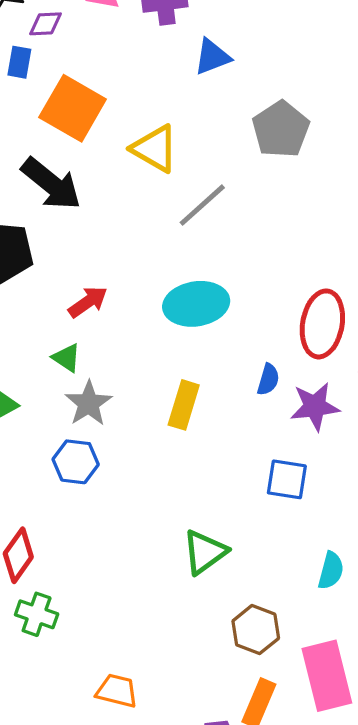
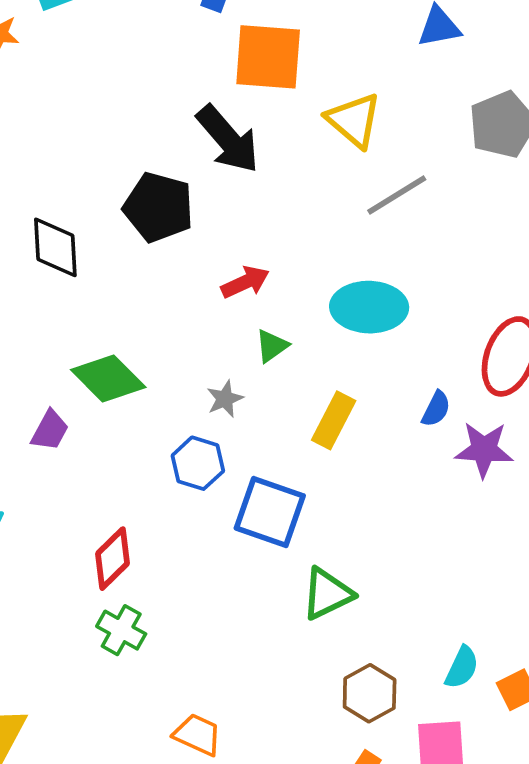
orange square: (73, 108) -> (268, 57), turned -36
green triangle: (67, 358) -> (272, 346), moved, turned 40
gray star: (89, 403) -> (225, 399), size x0.7
blue square: (287, 479) -> (270, 512), moved, size x1.4
cyan semicircle: (331, 571) -> (462, 667), moved

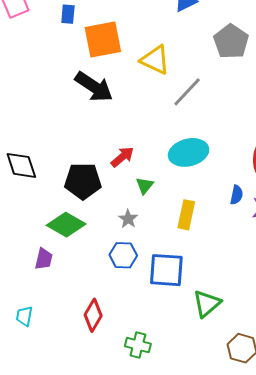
black pentagon: (159, 207) -> (83, 181), moved
green cross: (121, 630) -> (138, 345), moved

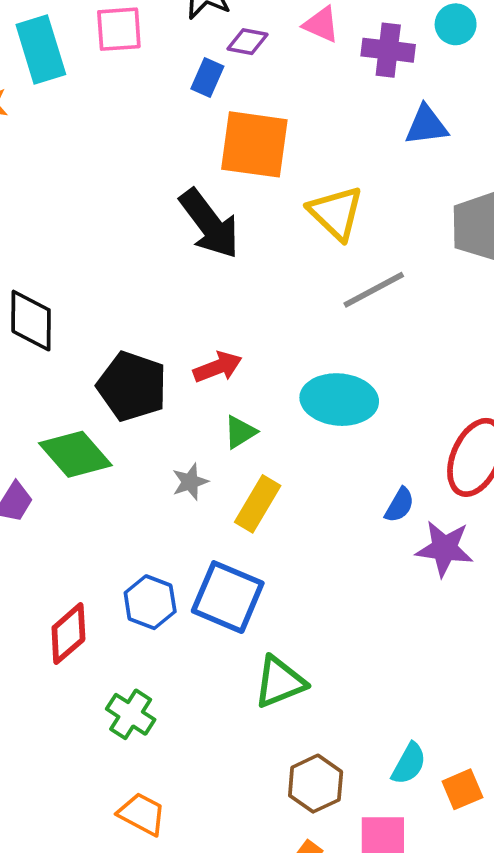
yellow rectangle: (186, 215) -> (258, 504), moved
blue hexagon: (123, 255) -> (150, 602), moved

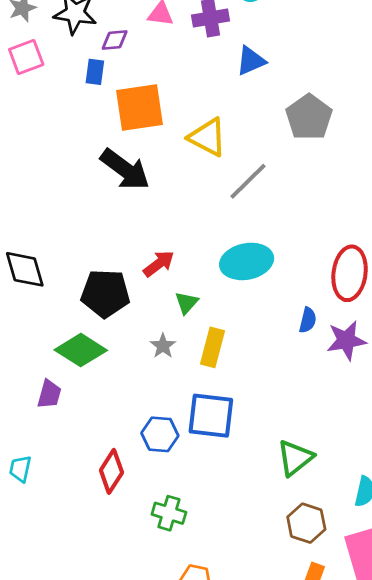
green triangle: (280, 682) -> (295, 458), moved

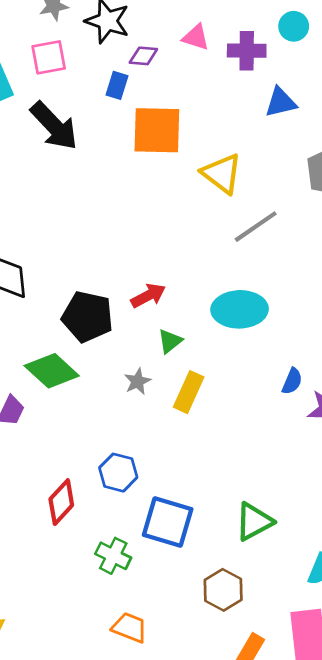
black arrow: (125, 169) -> (54, 126), moved
blue square: (211, 416) -> (168, 522), moved
brown hexagon: (306, 523) -> (223, 590), moved

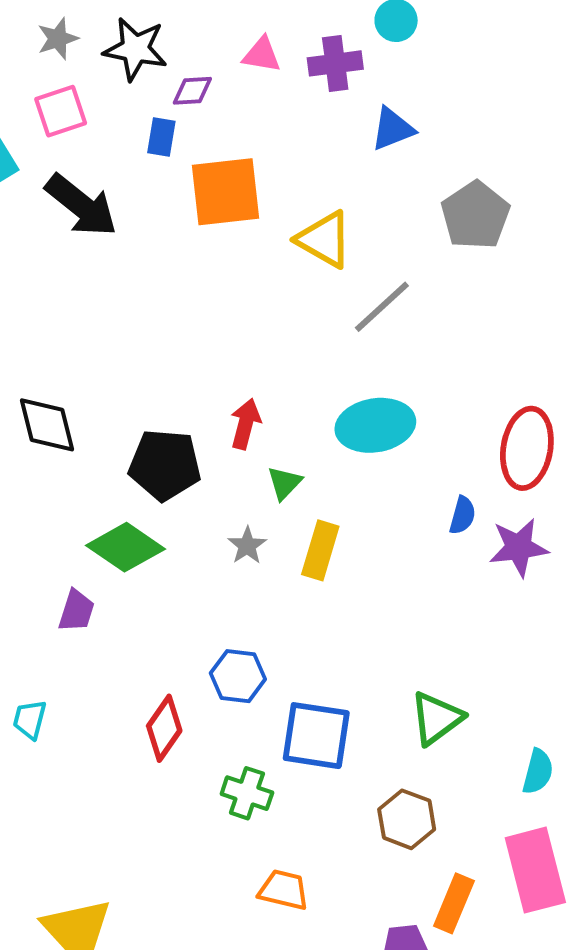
red arrow: (148, 296) -> (245, 424), turned -40

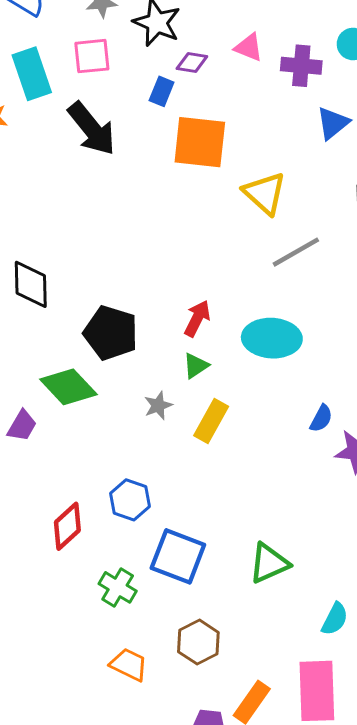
blue triangle: (393, 129) -> (333, 123), turned -30
red arrow: (245, 424) -> (197, 318), moved
brown hexagon: (407, 819) -> (198, 642), moved

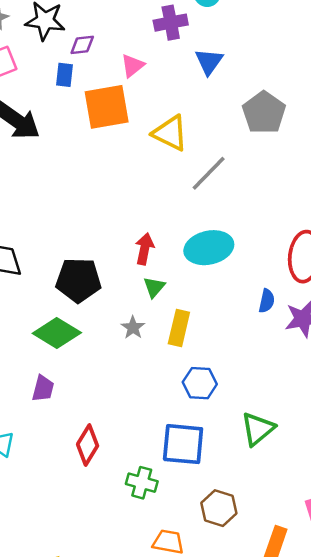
pink triangle: (249, 47) -> (133, 66), moved, turned -45
purple trapezoid: (22, 426) -> (43, 389), moved
blue hexagon: (130, 500) -> (200, 383), moved

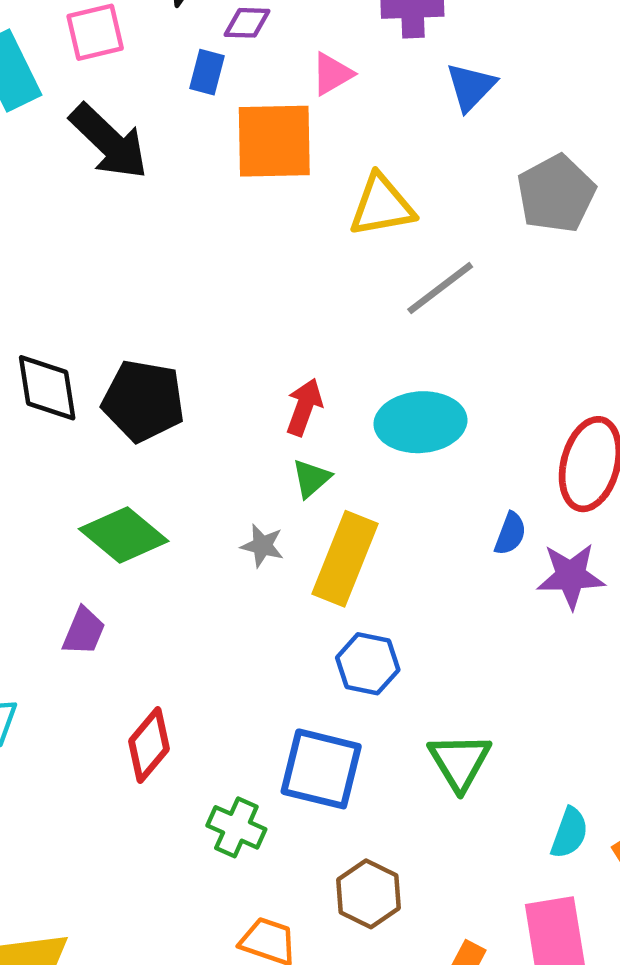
yellow triangle: (170, 133) -> (382, 206), turned -45
black pentagon: (78, 280) -> (143, 401), moved
gray star: (133, 328) -> (262, 546), turned -30
yellow rectangle: (179, 328) -> (345, 559), size x1.4
green triangle: (258, 429) -> (460, 762), turned -30

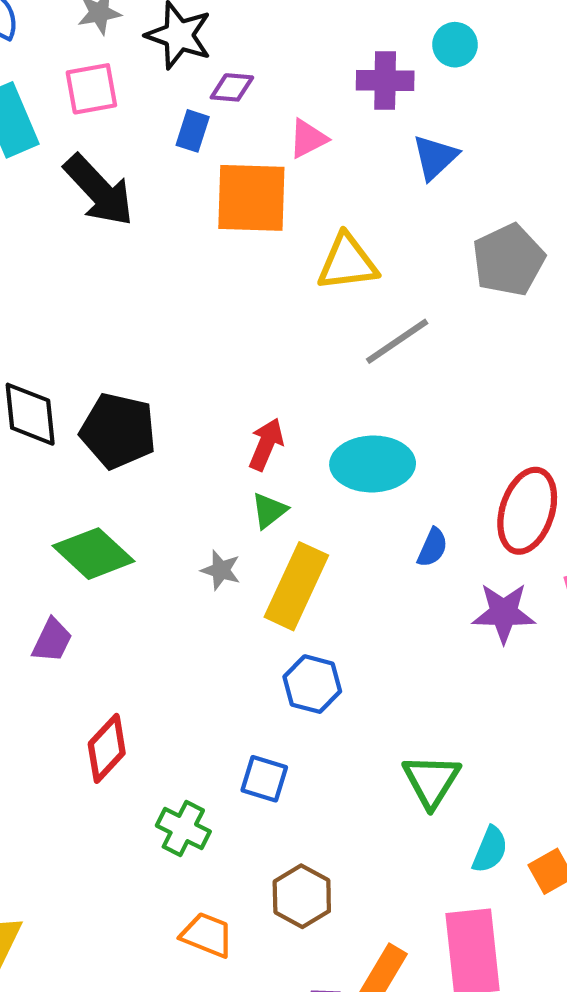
blue semicircle: (510, 534) -> (432, 547), moved
green triangle: (460, 762) -> (431, 781), moved
blue square: (321, 769) -> (264, 779), size x0.6

